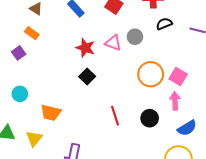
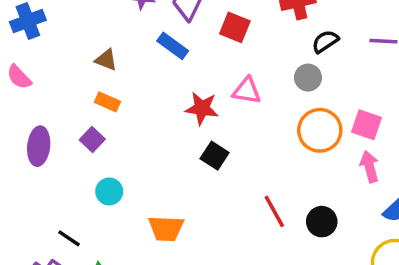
gray circle: (135, 37) -> (308, 78), moved
cyan circle: (20, 94) -> (109, 191), moved
black circle: (150, 118) -> (322, 222), moved

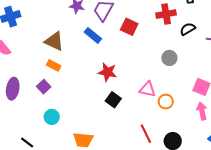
black semicircle: (325, 41) -> (188, 29), moved
brown triangle: (106, 60) -> (54, 41), size x1.5
pink triangle: (247, 91) -> (147, 89), moved
orange circle: (320, 130) -> (166, 102), moved, size x0.6

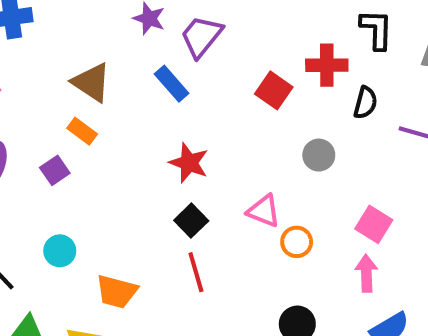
red square: (129, 27) -> (274, 90), moved
black semicircle: (188, 29) -> (365, 103), turned 126
cyan circle: (52, 117) -> (60, 251), moved
red line: (146, 134) -> (196, 272), moved

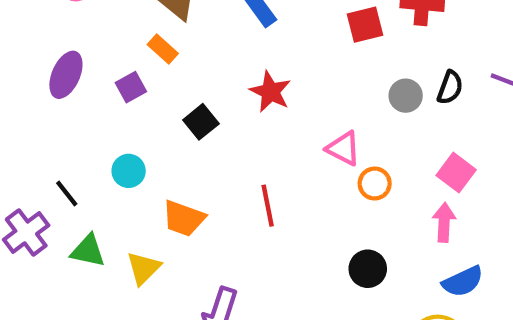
red square: (274, 90) -> (365, 25), turned 36
black semicircle: (365, 103) -> (450, 87), moved
black square: (191, 221) -> (201, 122), moved

